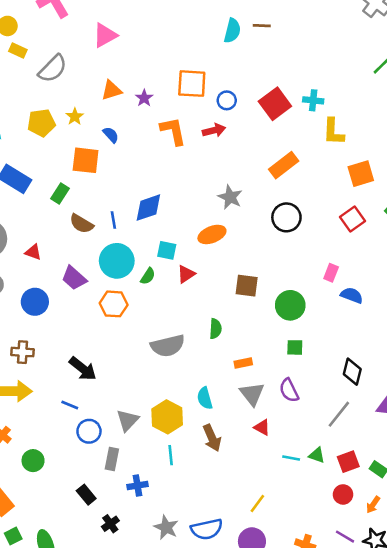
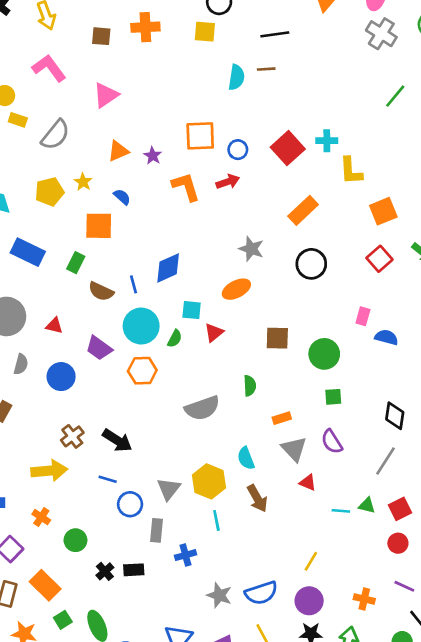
brown cross: (22, 352) -> (72, 436), moved, turned -35
black rectangle: (86, 495) -> (134, 570), turned -48
black cross: (110, 524) -> (105, 571), moved

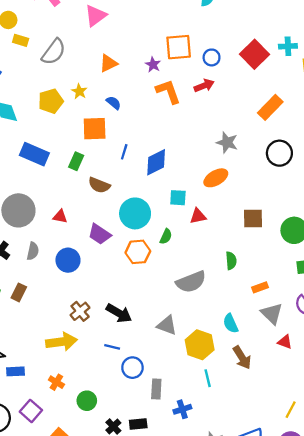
purple star: (153, 156) -> (153, 65), moved
blue line: (134, 284) -> (124, 152), moved, turned 35
red triangle: (214, 332) -> (198, 216), turned 30
green semicircle: (175, 339) -> (166, 237), moved
gray triangle: (169, 489) -> (167, 325), moved, turned -45

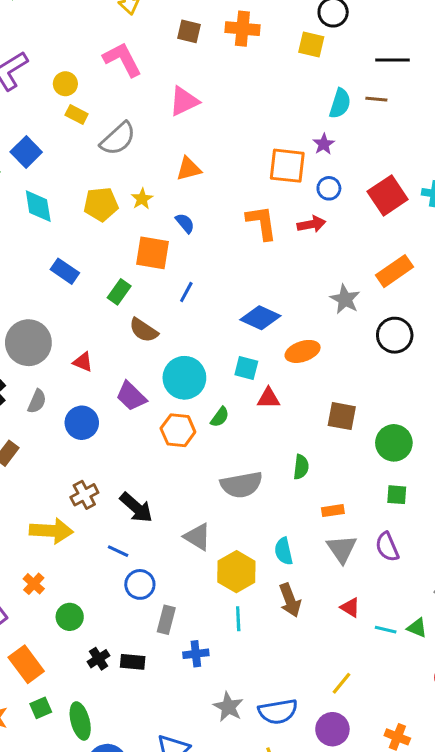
purple star: (153, 65) -> (324, 144), moved
gray star: (227, 143) -> (345, 299), moved
blue rectangle: (34, 154) -> (65, 271), size x0.7
blue diamond: (156, 162) -> (260, 318), moved, turned 40
red triangle: (285, 342) -> (350, 607), moved

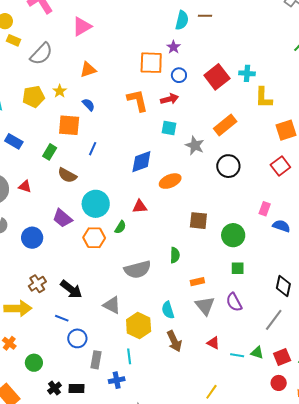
blue diamond: (260, 318) -> (141, 162), turned -40
red triangle: (83, 362) -> (25, 187), moved
cyan square: (246, 368) -> (169, 128), moved
red triangle: (268, 398) -> (140, 207), moved
cyan line: (238, 619) -> (129, 356), moved

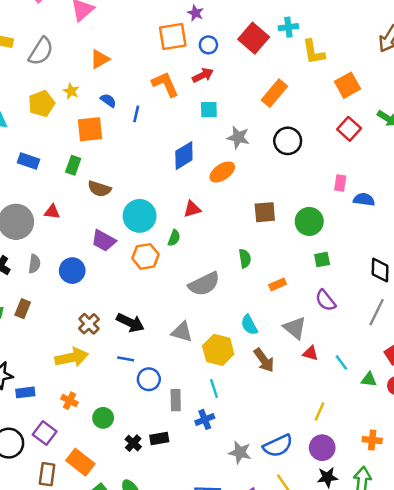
gray star: (195, 145) -> (238, 137), moved
blue line: (93, 149) -> (136, 114), moved
gray triangle: (205, 306) -> (295, 328), moved
green triangle: (257, 353) -> (369, 380), moved
cyan line: (237, 355) -> (341, 362), turned 56

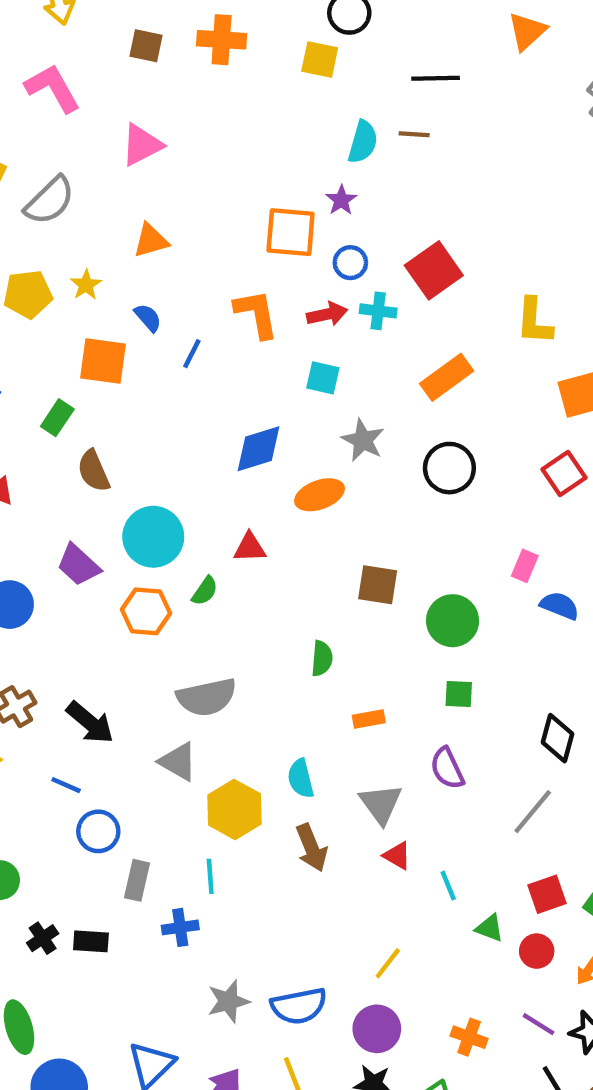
cyan cross: (288, 27) -> (378, 311), moved
brown semicircle: (99, 189) -> (94, 471), turned 35
gray semicircle: (204, 284) -> (207, 697), moved
gray star: (240, 452) -> (228, 1001), turned 30

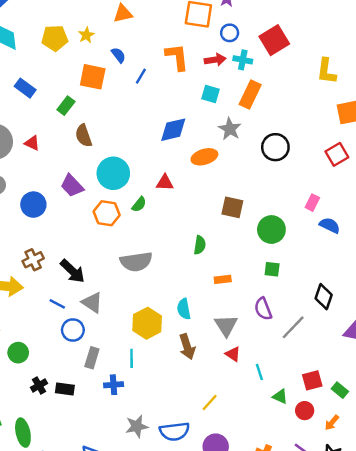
orange rectangle: (447, 377) -> (250, 94), moved, turned -32
gray triangle: (178, 762) -> (92, 303), moved
gray line: (533, 812) -> (293, 327), moved
yellow line: (388, 963) -> (210, 403), moved

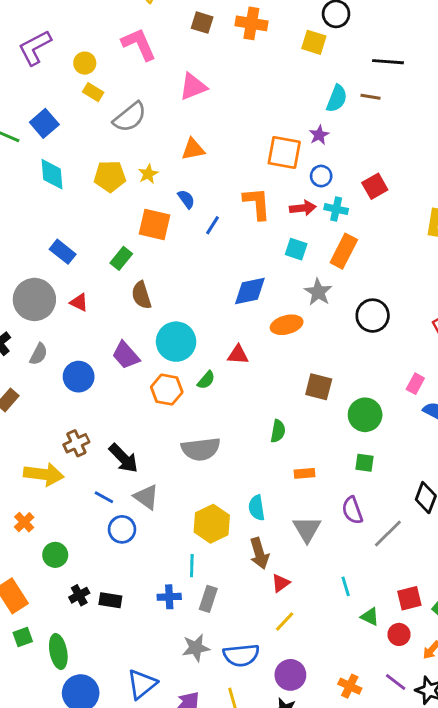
red square: (274, 40) -> (375, 186), size x0.7
blue rectangle: (25, 88) -> (63, 252), moved
red triangle: (233, 354) -> (281, 583), moved, turned 49
gray rectangle: (92, 358) -> (208, 599), moved

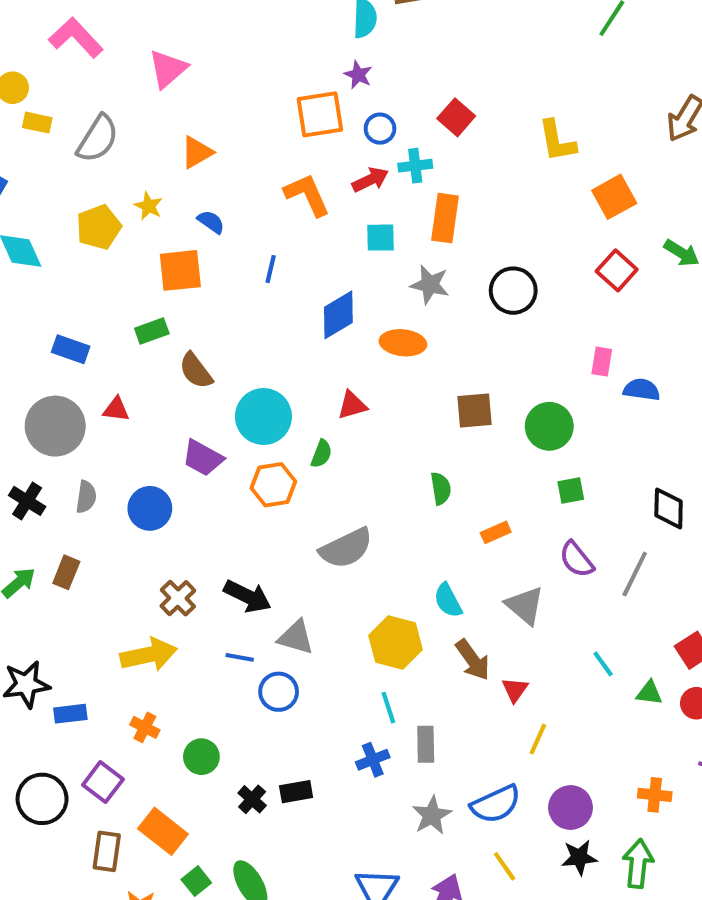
blue line: (213, 225) -> (271, 269), moved
green rectangle: (121, 258) -> (152, 331), turned 50
orange ellipse: (287, 325) -> (403, 343), turned 40

